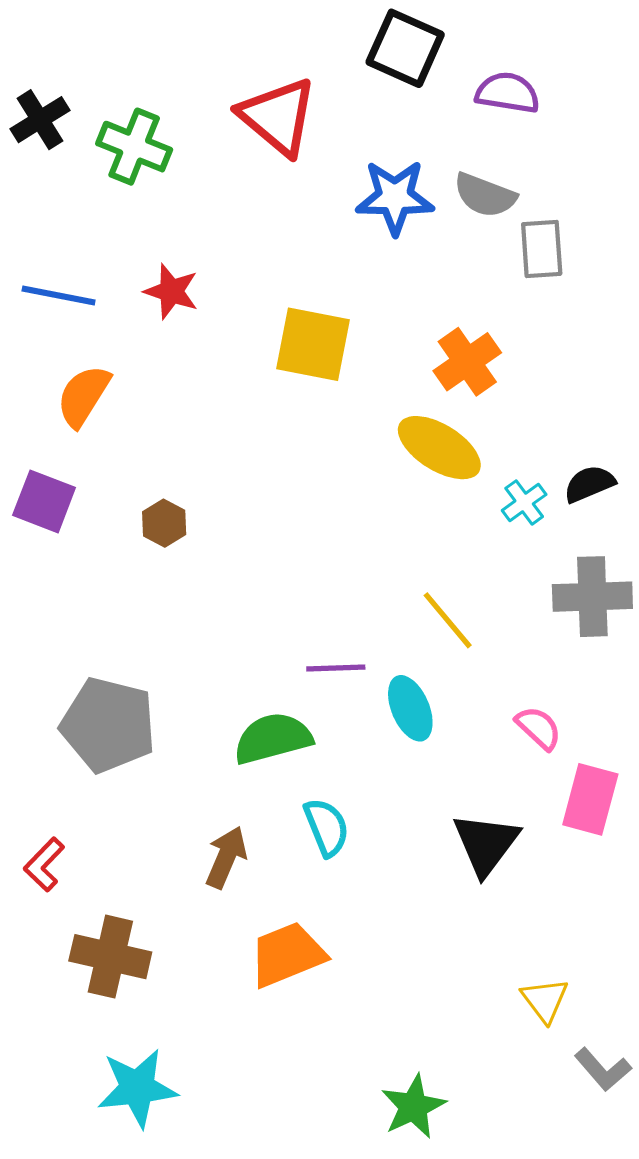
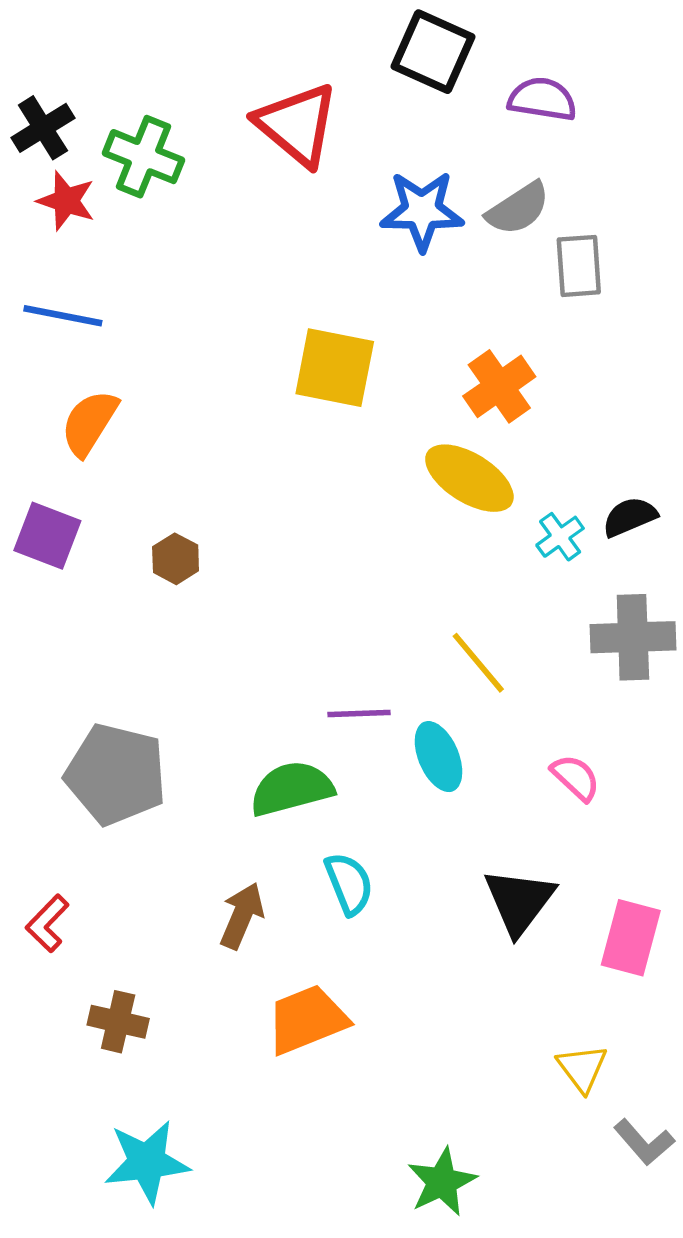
gray semicircle: (485, 195) -> (518, 209), turned -54
red star: (171, 291) -> (66, 201), moved
pink rectangle: (590, 799) -> (631, 938), moved
brown cross: (110, 957) -> (118, 1022), size x0.7

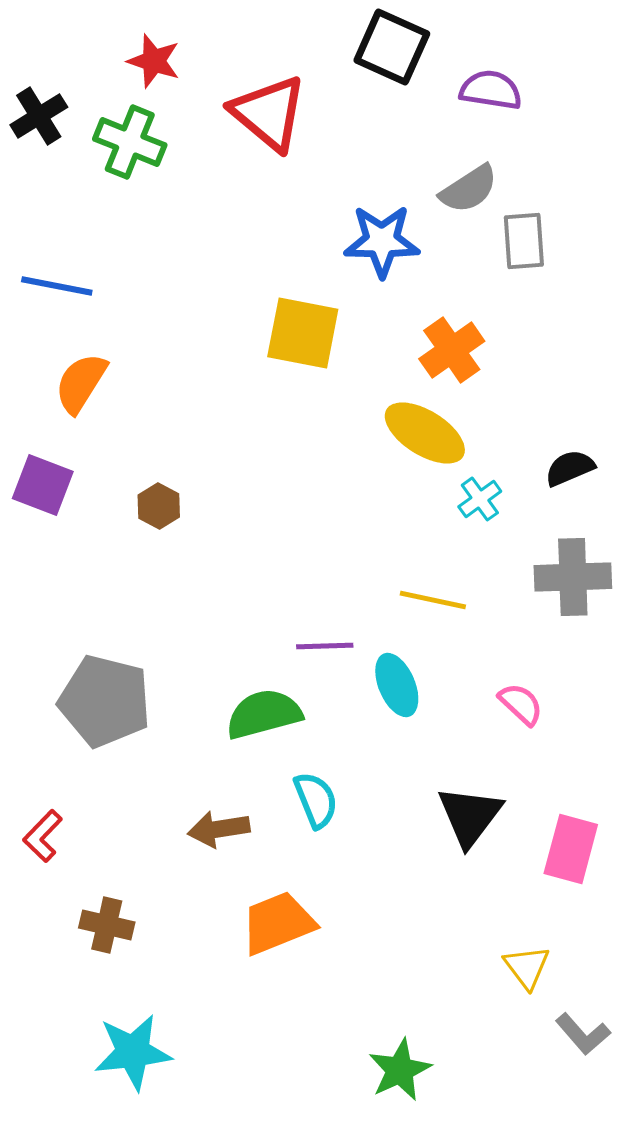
red star: (66, 201) -> (154, 61), moved
blue star: (422, 211) -> (382, 241), moved
cyan cross: (560, 537) -> (480, 499), moved
yellow line: (478, 663) -> (433, 600), turned -38
brown arrow: (242, 916) -> (219, 829), turned -122

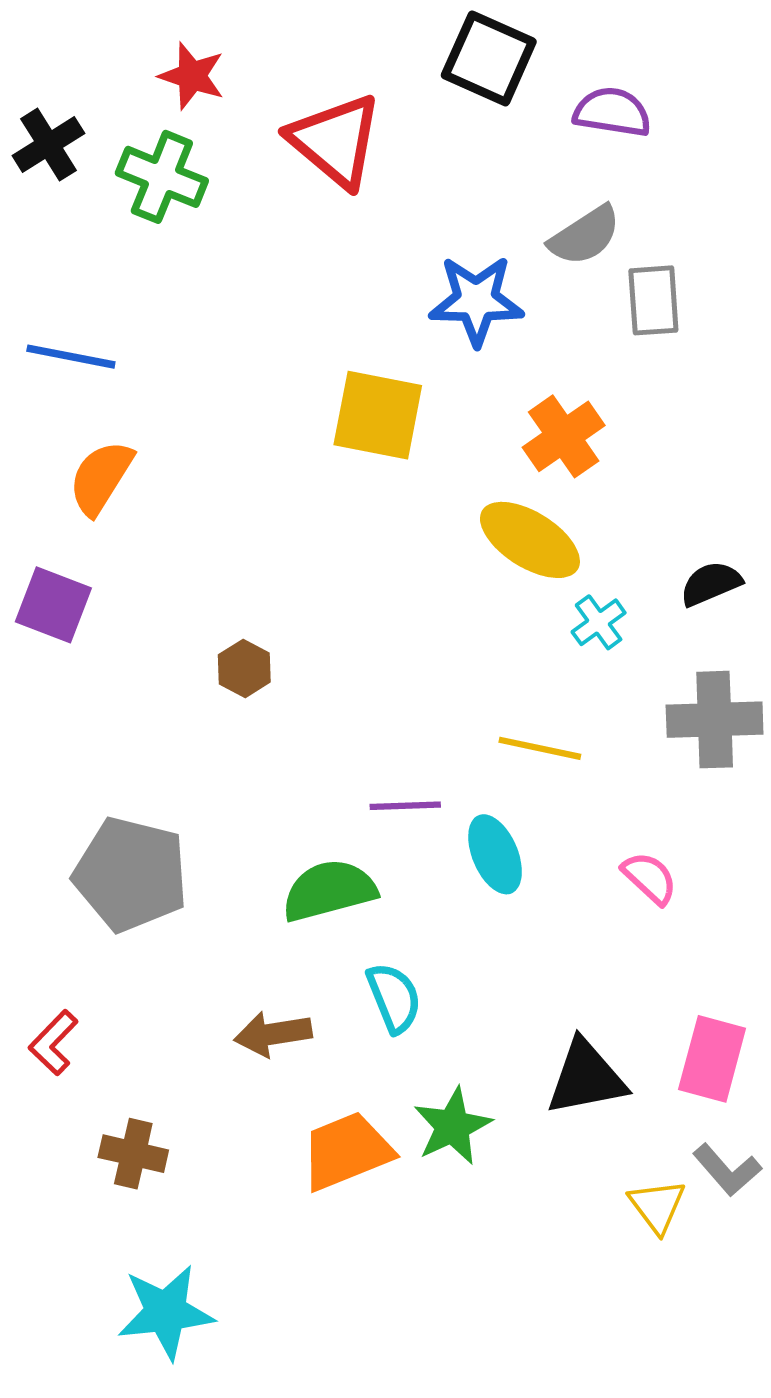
brown hexagon: (159, 506) -> (244, 668), moved
black triangle: (470, 816) -> (586, 1078), moved, turned 42
gray L-shape: (583, 1034) -> (727, 1170), moved
green star: (400, 1070) -> (453, 1126), moved

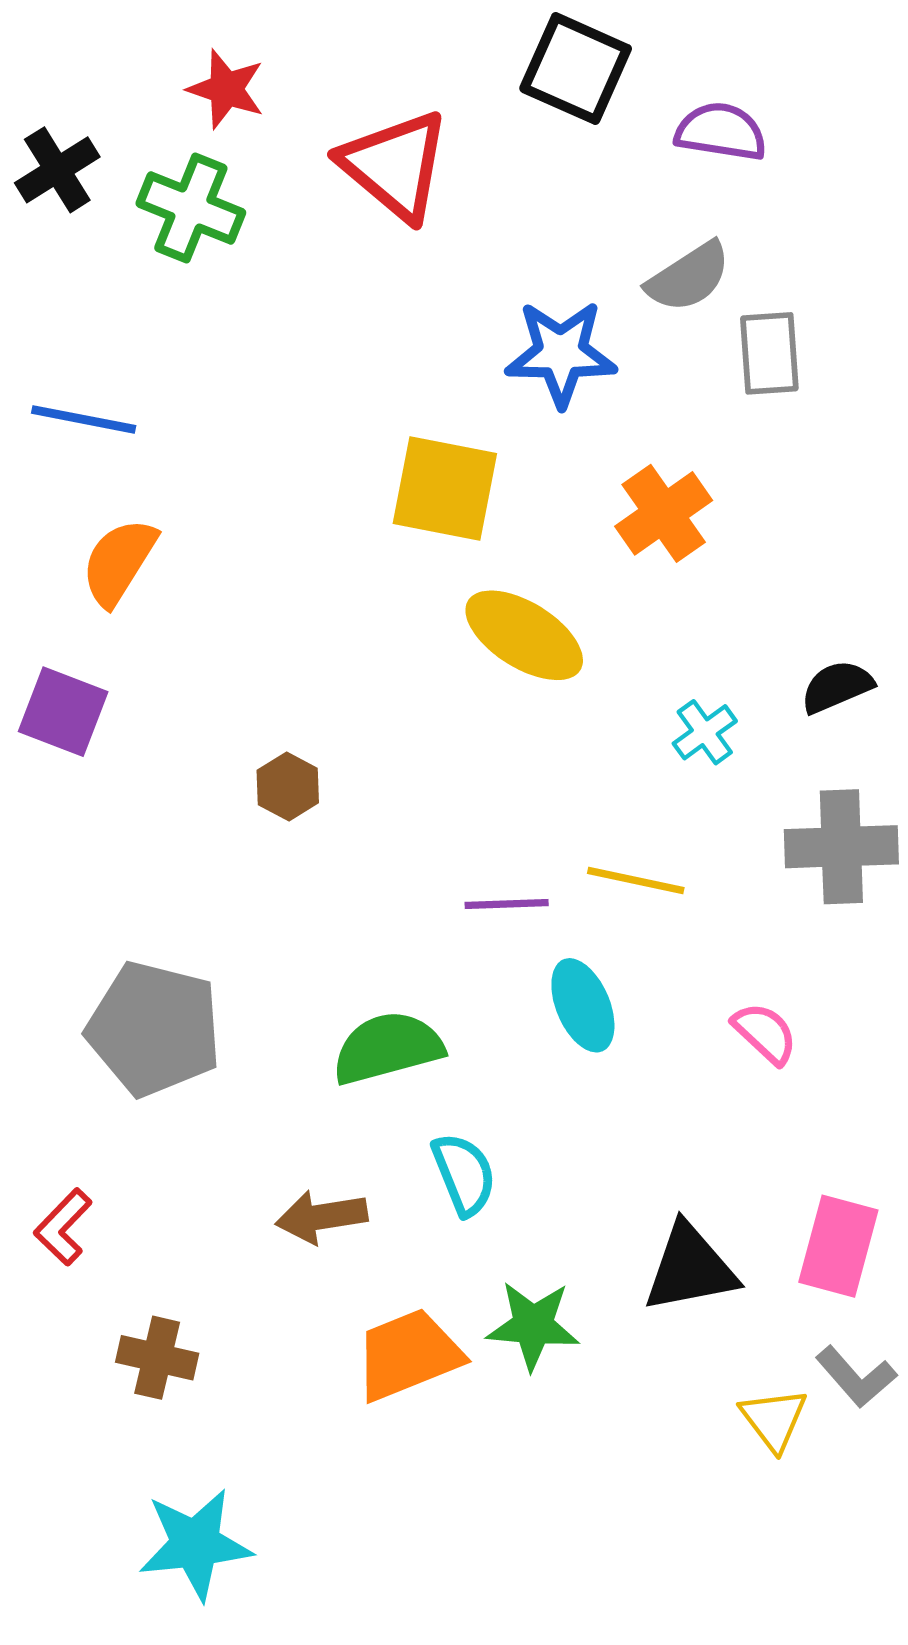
yellow ellipse: (530, 540) -> (524, 635), moved
purple line: (405, 806) -> (507, 904), moved
green star: (453, 1126) -> (533, 1325), turned 30

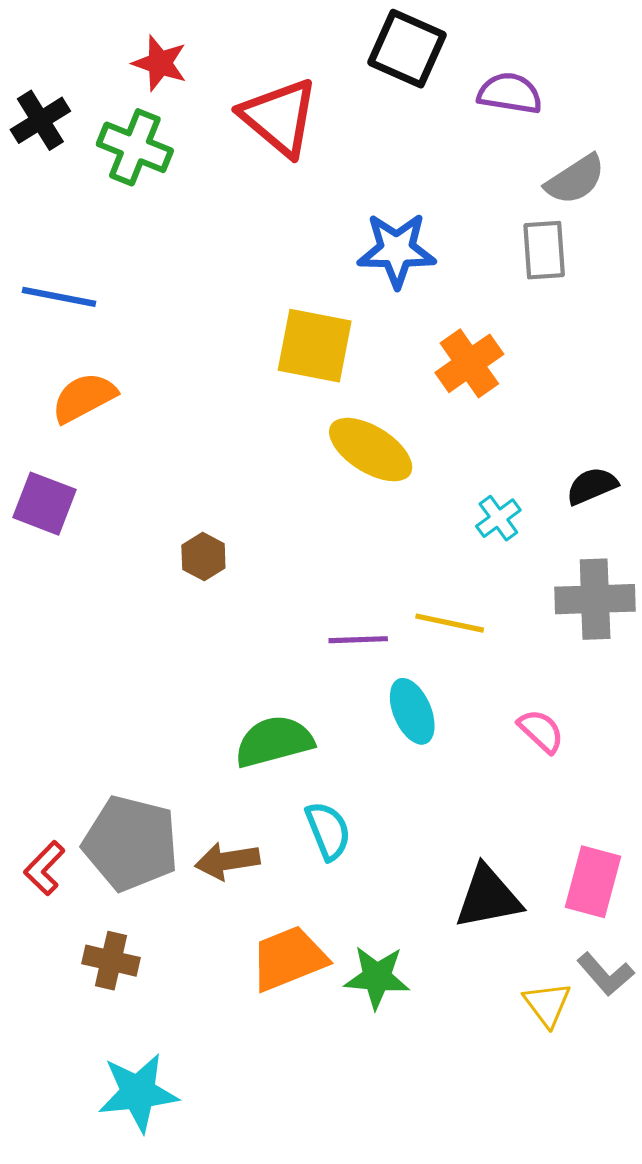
gray semicircle: (689, 277) -> (575, 180), moved
orange semicircle: (119, 562) -> (84, 398), turned 30
gray pentagon: (154, 1029) -> (131, 843), moved
green star: (533, 1325) -> (377, 977), moved

